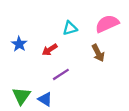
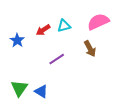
red arrow: (50, 50) -> (43, 30), moved
purple line: (61, 74) -> (57, 59), moved

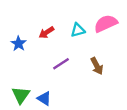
cyan triangle: (64, 26) -> (78, 30), moved
brown arrow: (90, 49) -> (97, 66), moved

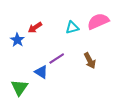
red arrow: (46, 32) -> (35, 28), moved
blue triangle: (44, 98) -> (41, 72), moved

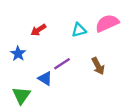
blue star: (17, 40) -> (18, 54), moved

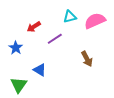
cyan triangle: (79, 30) -> (70, 17), moved
purple line: (62, 64) -> (55, 39), moved

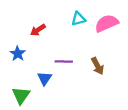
purple line: (55, 39) -> (64, 62), moved, turned 35
blue triangle: (40, 70) -> (45, 78), turned 32

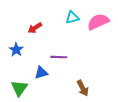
brown arrow: (98, 66) -> (83, 88), moved
blue triangle: (45, 78) -> (41, 73), turned 40

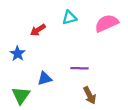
cyan triangle: (72, 18) -> (69, 18), moved
purple line: (59, 57) -> (80, 68), moved

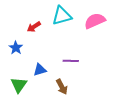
cyan triangle: (69, 18) -> (62, 16), size x1.5
brown arrow: (90, 95) -> (62, 87), moved

